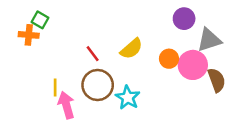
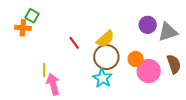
purple circle: (184, 19) -> (148, 25), moved
orange circle: (169, 59) -> (136, 59), moved
pink circle: (193, 65) -> (149, 71), moved
brown circle: (98, 85) -> (106, 57), moved

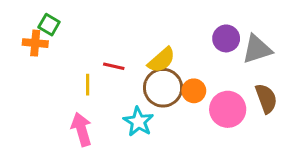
red line: (74, 43) -> (114, 66), turned -40
orange circle: (136, 59) -> (194, 91), moved
yellow line: (44, 70) -> (88, 85), moved
cyan star: (102, 78) -> (138, 122), moved

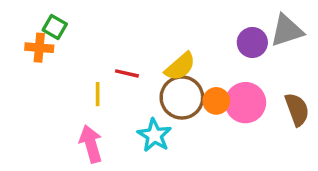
gray triangle: (257, 49) -> (287, 30), moved
pink circle: (228, 109) -> (245, 103), moved

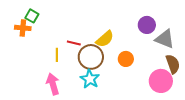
gray triangle: (287, 30) -> (165, 39), moved, turned 40
brown circle: (182, 97) -> (91, 57), moved
pink circle: (245, 103) -> (161, 81), moved

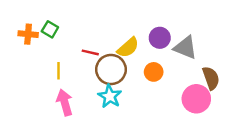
green square: (32, 16) -> (50, 29), moved
purple circle: (147, 25) -> (160, 38), moved
gray triangle: (165, 39) -> (185, 48), moved
yellow line: (57, 55) -> (59, 71), moved

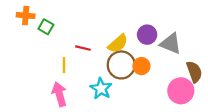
orange cross: (28, 34) -> (26, 16), moved
brown circle: (111, 69) -> (121, 65), moved
yellow line: (59, 71) -> (64, 65), moved

